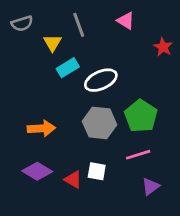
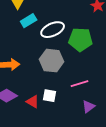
green pentagon: (141, 116) -> (81, 40), moved, turned -30

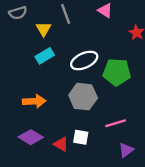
cyan rectangle: (29, 21) -> (45, 56), moved

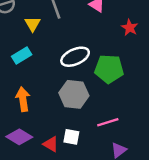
cyan rectangle: (45, 56) -> (22, 56), moved
orange arrow: (34, 101) -> (23, 99), turned -95

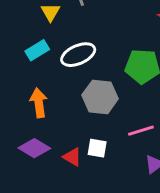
white ellipse: (75, 57) -> (78, 55), moved

